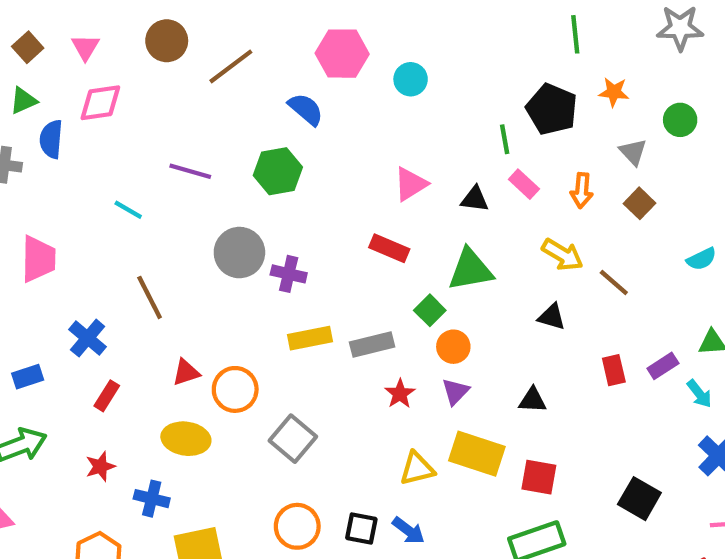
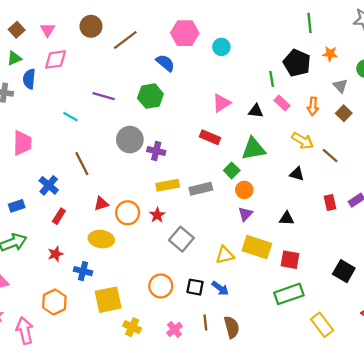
red star: (400, 394) -> (157, 215), moved
gray square: (293, 439) -> (181, 239), moved

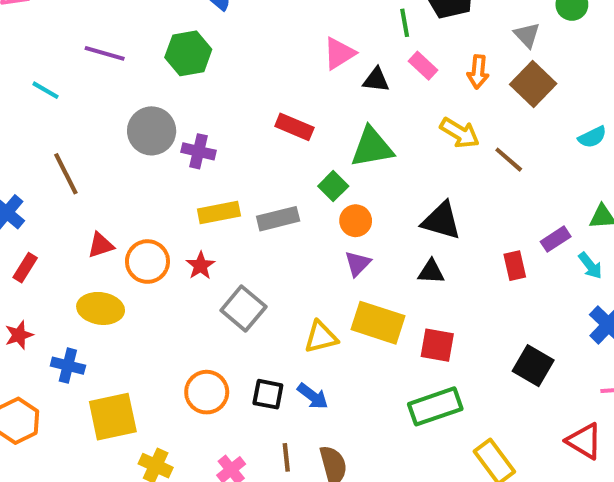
pink triangle: (221, 103) -> (339, 53), moved
brown square: (344, 113) -> (533, 84), size x1.5
black triangle: (297, 174) -> (441, 221), moved, size x1.5
red rectangle: (330, 202) -> (515, 266), moved

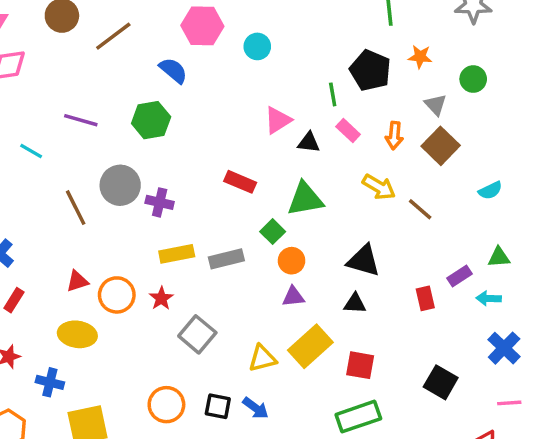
brown line: (66, 174) -> (76, 208), moved
purple triangle: (358, 264) -> (293, 297), turned 40
cyan arrow: (590, 266) -> (489, 298), turned 130
yellow rectangle: (378, 323) -> (310, 346), turned -60

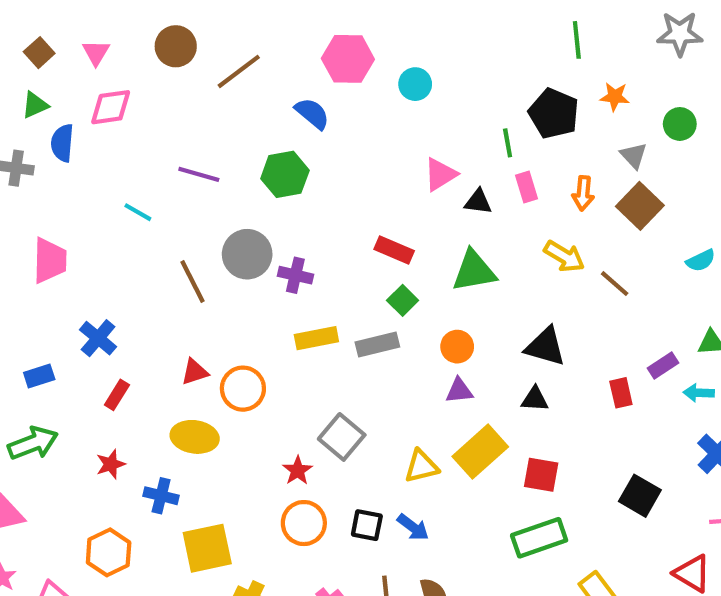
pink rectangle: (348, 130) -> (526, 187), turned 30
green square: (273, 232) -> (403, 300), moved
red star: (161, 298) -> (298, 471), moved

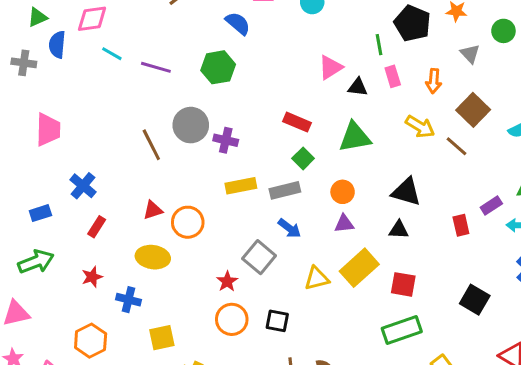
brown square: (640, 206) -> (473, 110), moved
cyan line: (138, 212) -> (112, 54), moved
blue arrow: (413, 527) -> (289, 228), moved
yellow square: (207, 548) -> (162, 338), size x0.7

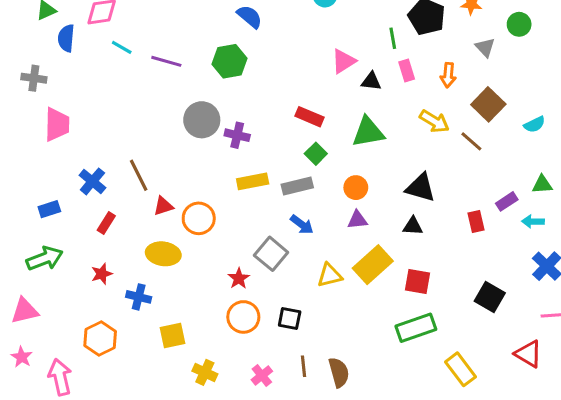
gray cross: (24, 63) -> (34, 78), moved
brown line: (151, 145) -> (139, 175), moved

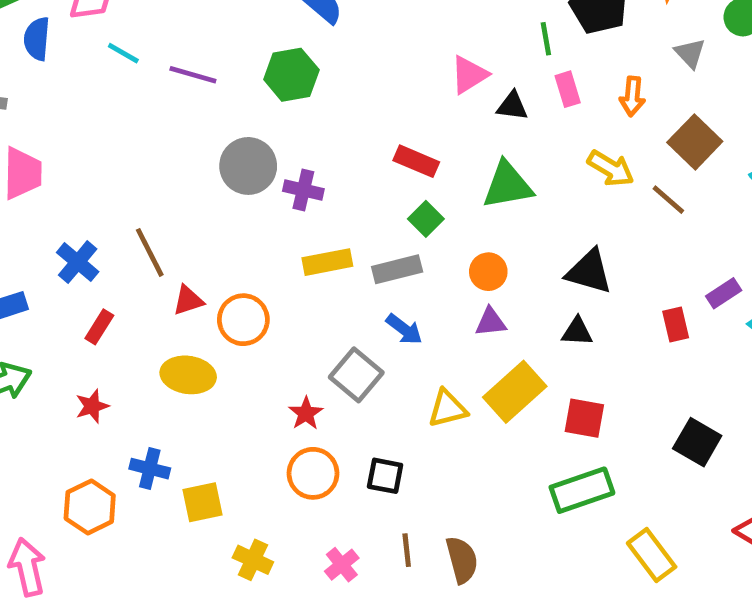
blue cross: (139, 297) -> (150, 469), moved

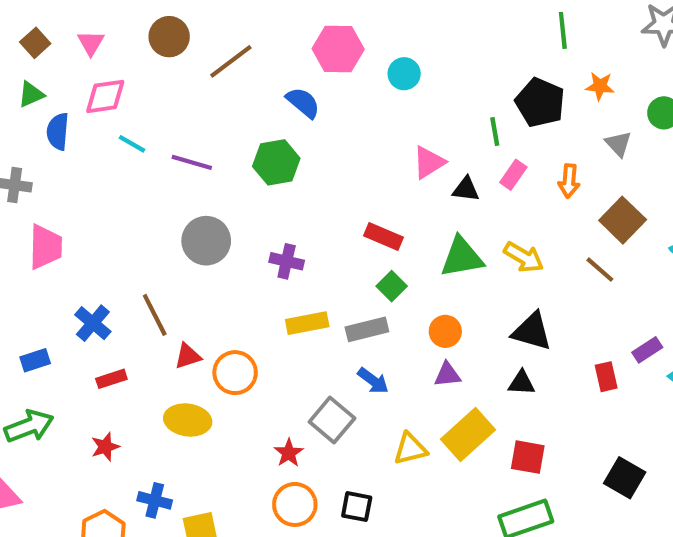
pink rectangle: (568, 89) -> (513, 175), turned 52
gray circle: (248, 166) -> (206, 241), moved
yellow arrow: (611, 168) -> (524, 257), moved
red rectangle: (99, 327) -> (111, 379), turned 40

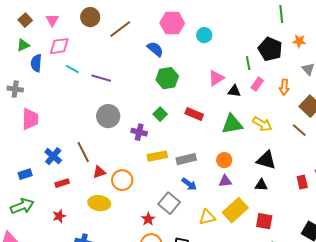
green hexagon: (276, 162) -> (167, 78), moved
purple cross: (287, 261) -> (139, 132), moved
green square: (392, 286) -> (160, 114), moved

